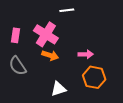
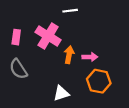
orange arrow: (50, 55) -> (69, 55), moved, turned -98

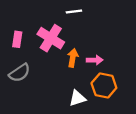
gray semicircle: (18, 69) -> (20, 73), turned -90
white triangle: (61, 93) -> (77, 98), moved

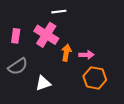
white line: (74, 12) -> (59, 12), moved
white triangle: (77, 98) -> (43, 83), moved

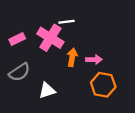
white line: (59, 12) -> (66, 22), moved
pink rectangle: (16, 36) -> (17, 39), turned 56

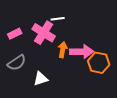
pink arrow: (94, 60) -> (82, 52), size x1.6
orange hexagon: (103, 85) -> (99, 63), moved

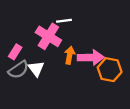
pink rectangle: (15, 34) -> (15, 52), moved, turned -32
white triangle: (41, 79) -> (36, 69), moved, turned -49

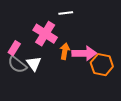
white line: (64, 21) -> (66, 13), moved
gray semicircle: (18, 70) -> (17, 65), turned 72

